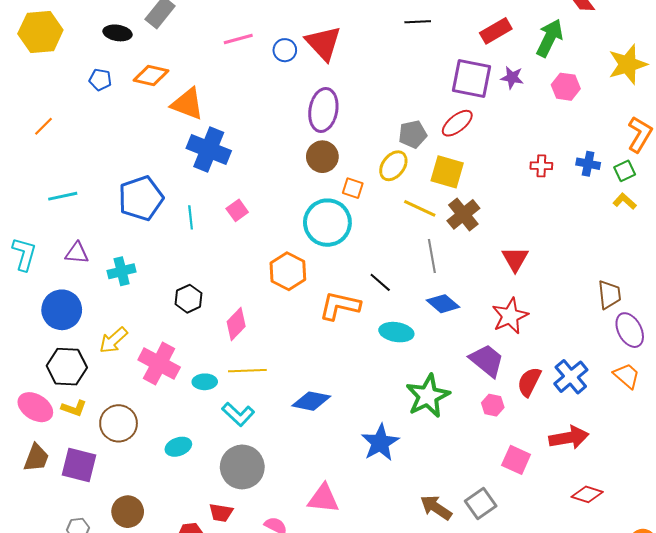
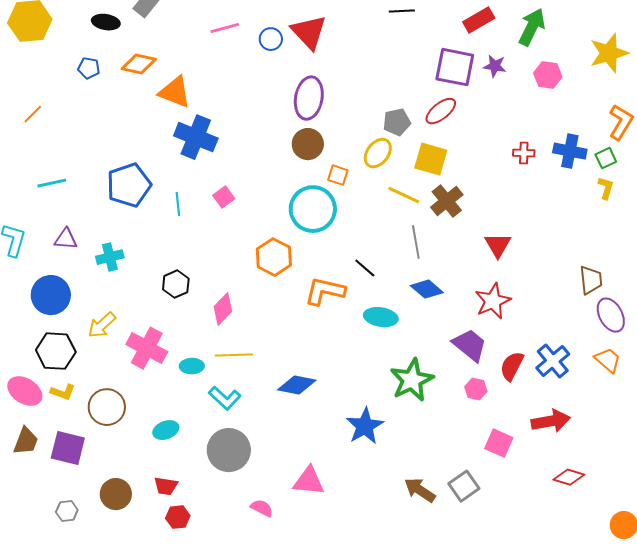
blue cross: (588, 164) -> (570, 151), size x1.4
yellow L-shape: (625, 201) -> (606, 188), turned 65
red trapezoid: (221, 513) -> (166, 486), moved

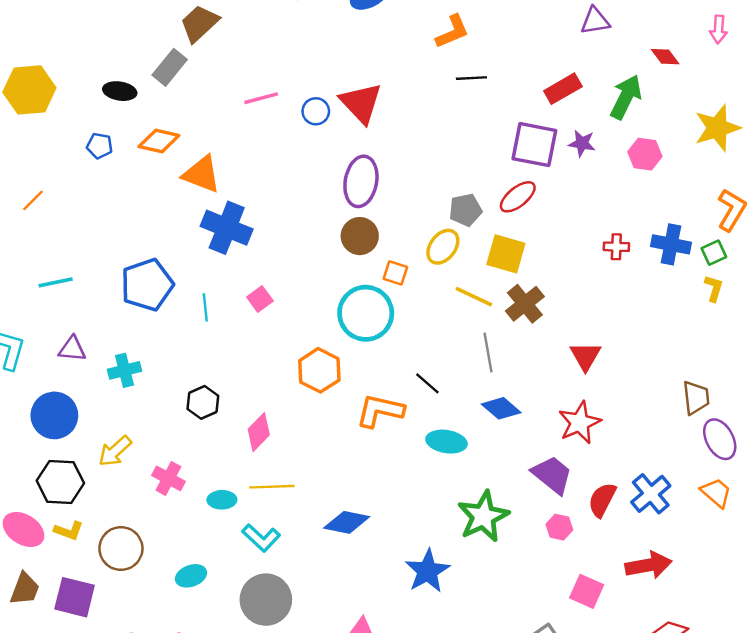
pink cross: (147, 348) -> (168, 478), size x0.7

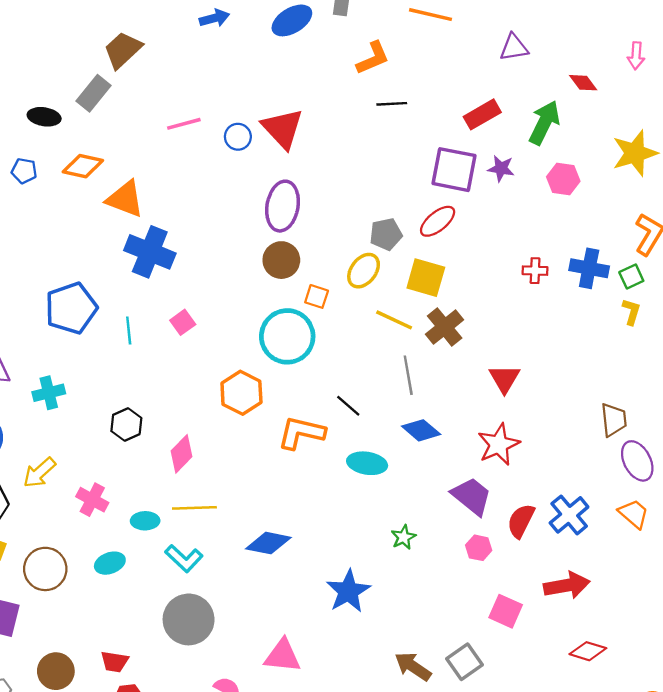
green star: (483, 516) -> (403, 537), size x0.5
cyan ellipse: (191, 576) -> (110, 563), moved

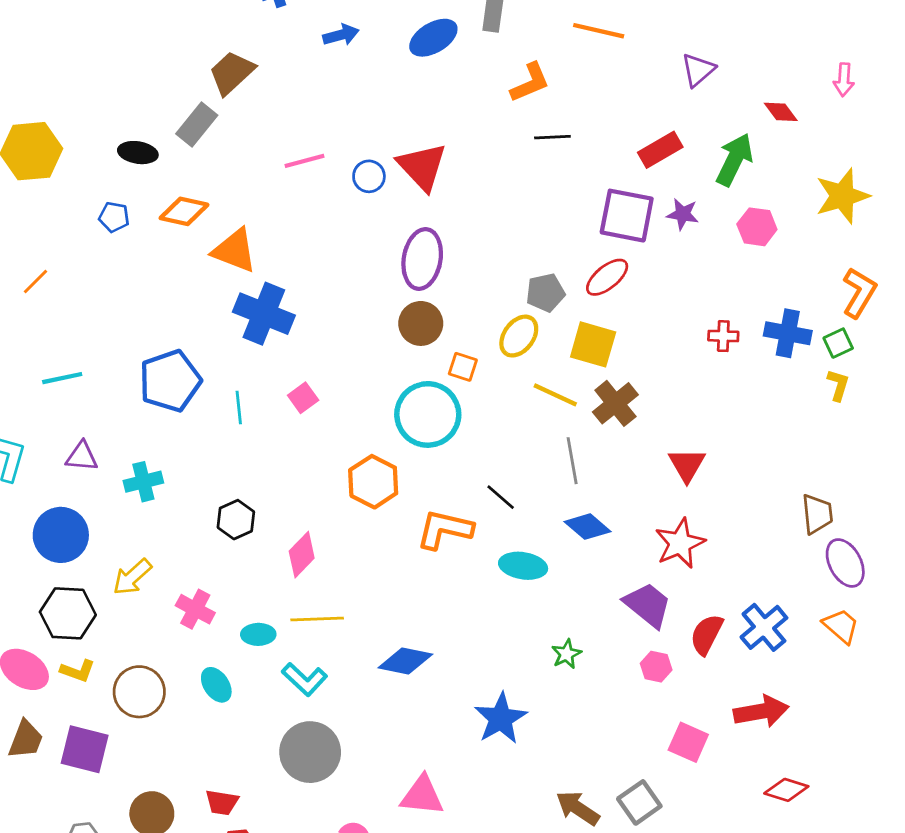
purple triangle: (514, 47) -> (698, 70), turned -32
cyan ellipse: (110, 563) -> (216, 685), turned 76

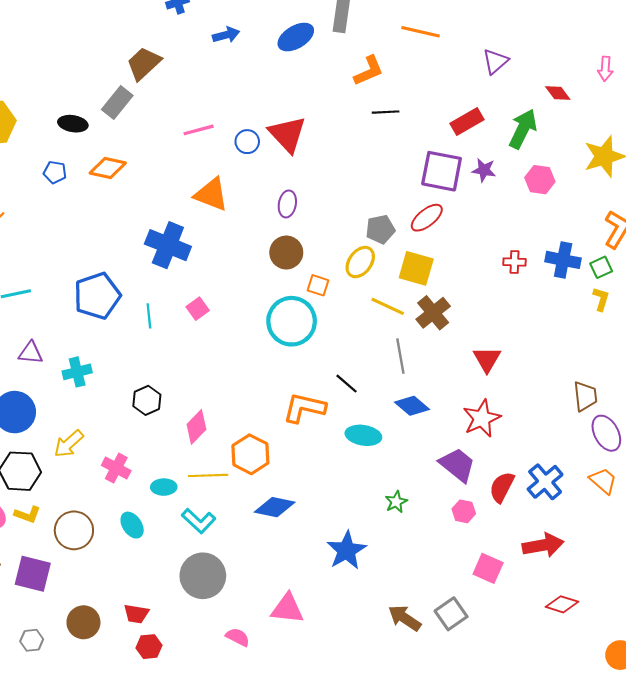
orange triangle: (234, 251) -> (211, 194), moved
purple ellipse: (422, 259) -> (287, 204), size x0.6
orange hexagon: (373, 482) -> (250, 454), moved

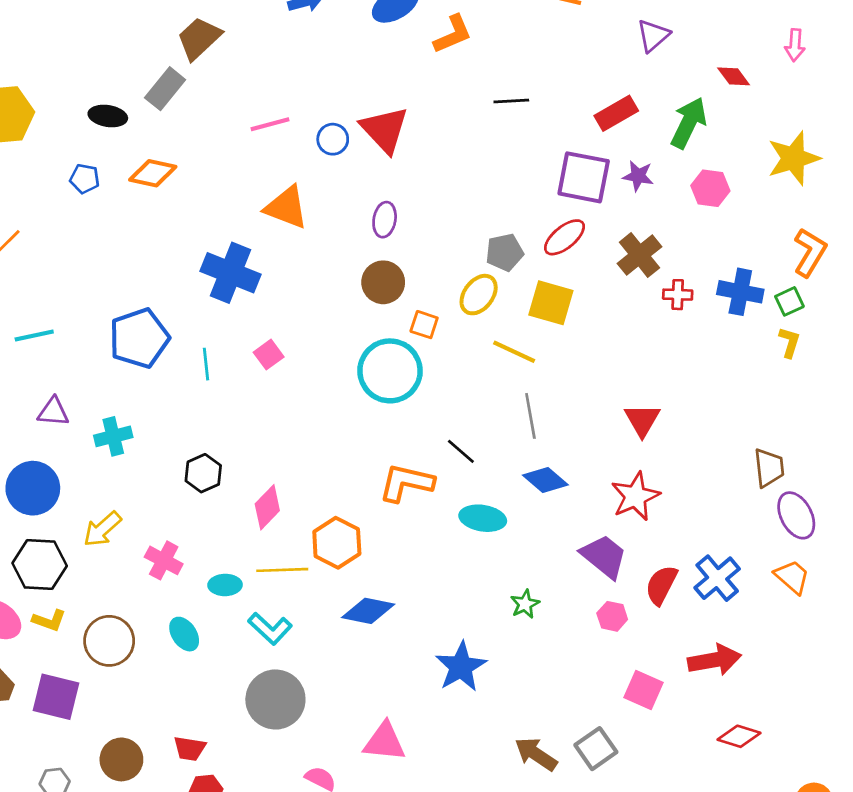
orange L-shape: (369, 71) -> (453, 34), moved
brown cross: (433, 313) -> (639, 255), moved

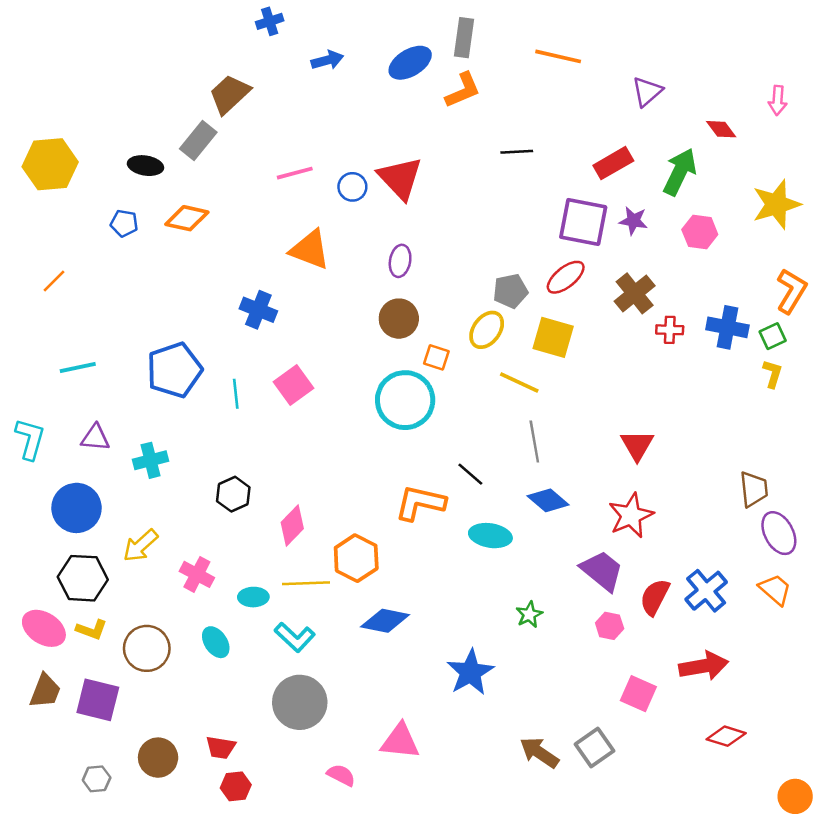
blue cross: (230, 273) -> (258, 310), size x0.7
pink square: (269, 355) -> (293, 385), size x1.4

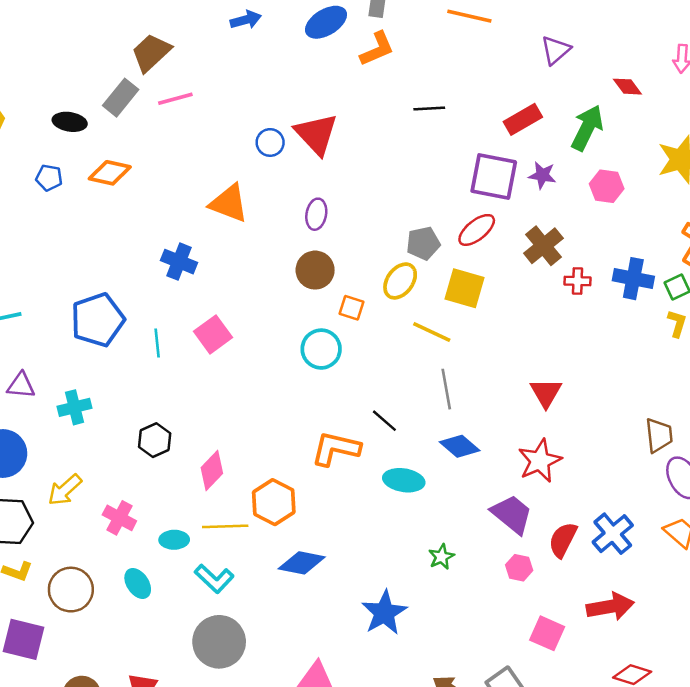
pink line: (295, 173) -> (175, 99), moved
cyan circle: (405, 400) -> (321, 349), size x0.7

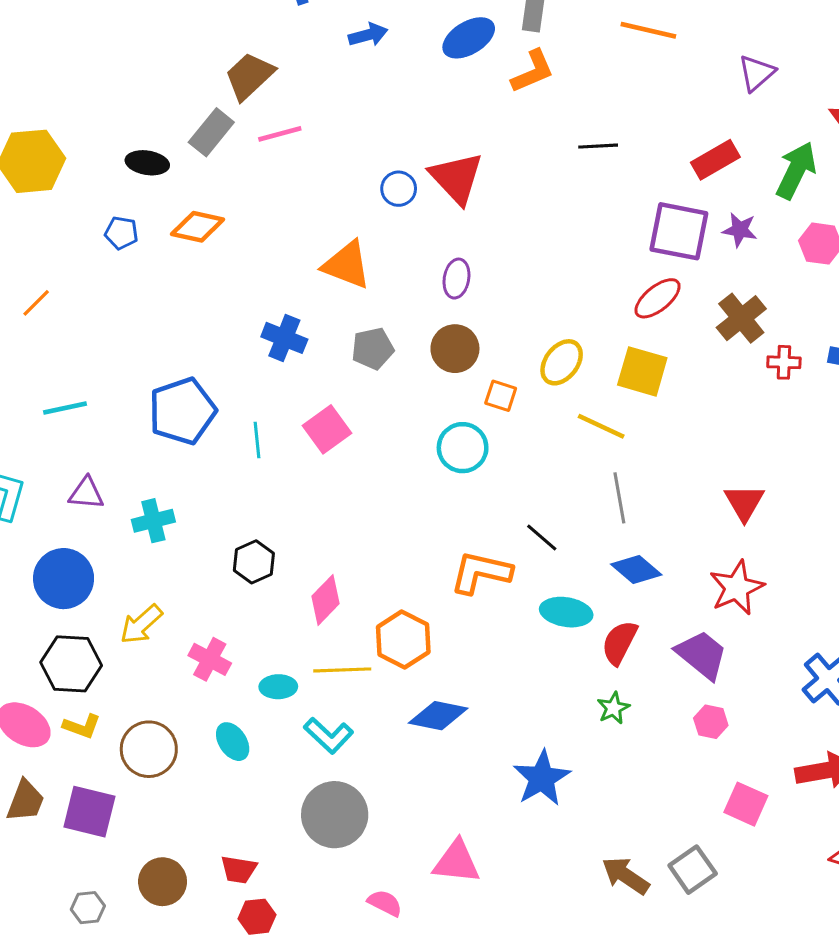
gray pentagon: (423, 243) -> (373, 349), moved
red semicircle: (563, 540) -> (619, 643), moved

